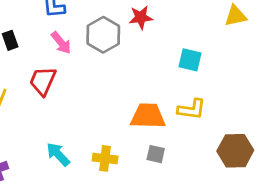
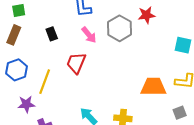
gray square: (156, 154) -> (180, 113), moved, turned -32

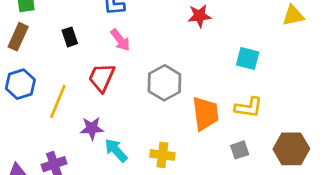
gray hexagon: (119, 28) -> (164, 83), moved
orange trapezoid: (153, 87) -> (205, 113), turned 80
purple star: (26, 104) -> (92, 128), moved

